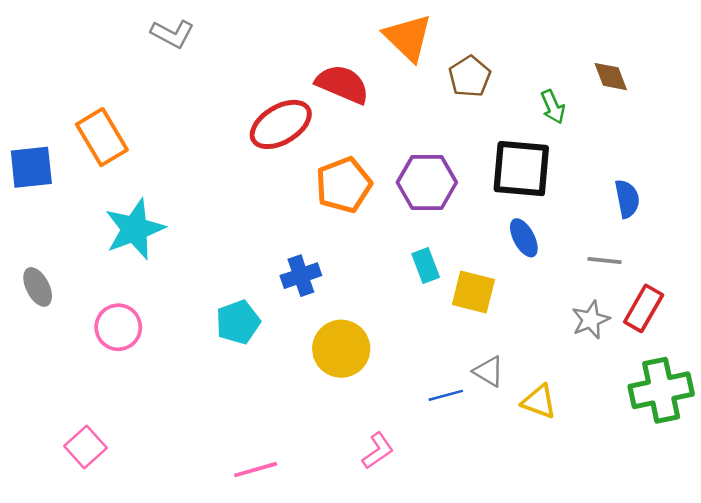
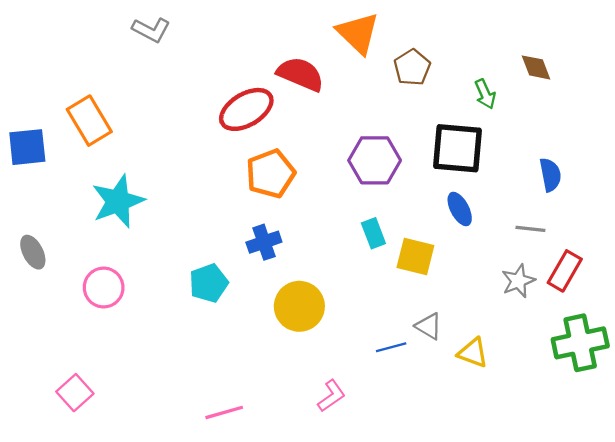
orange pentagon: (344, 185) -> (271, 174), moved

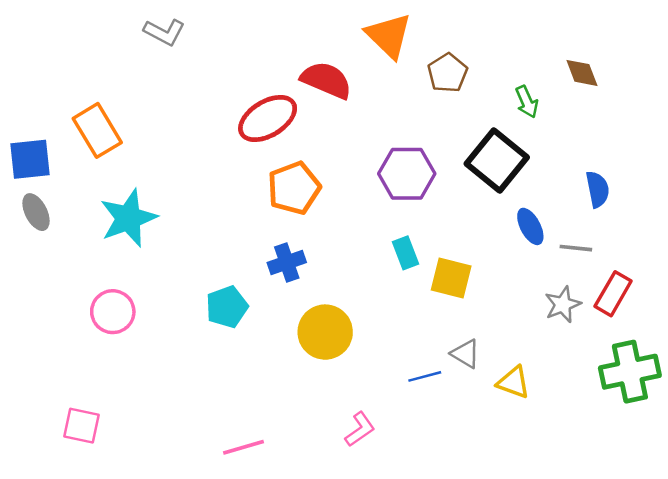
black square: (457, 148) -> (497, 160), turned 34
blue ellipse: (460, 209) -> (530, 226), moved
gray ellipse: (33, 252) -> (36, 212), moved
pink square: (75, 393) -> (82, 426), turned -36

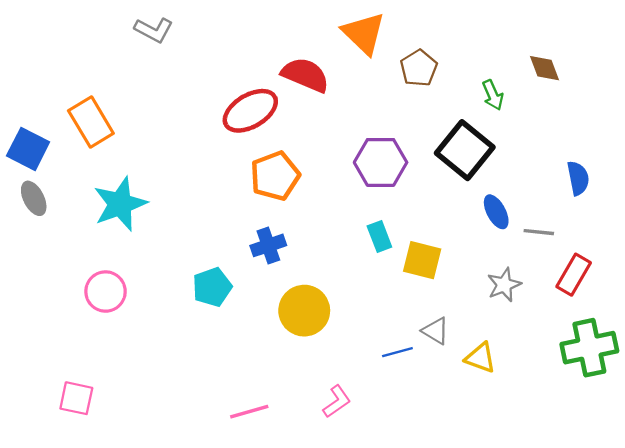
blue square: (30, 159) -> (28, 149), turned 33
blue semicircle: (598, 189) -> (578, 178), moved
gray star: (563, 304) -> (504, 285), moved
pink line: (244, 447) -> (249, 412), moved

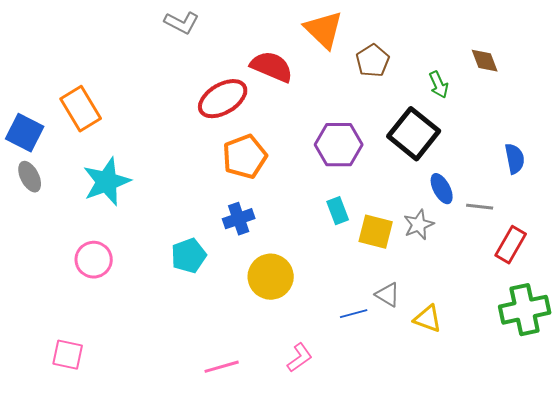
gray L-shape: (154, 30) -> (182, 23), moved
gray star: (504, 285) -> (419, 225), moved

